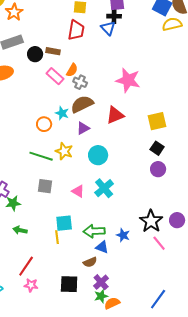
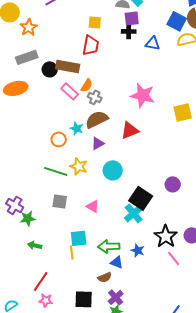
blue triangle: (108, 28) -> (153, 43), moved, turned -35
brown rectangle: (53, 51) -> (68, 66), size x1.6
yellow square: (157, 121) -> (183, 112), moved
black square: (157, 148) -> (141, 198), moved, size x1.6
cyan cross: (104, 188) -> (134, 213), moved

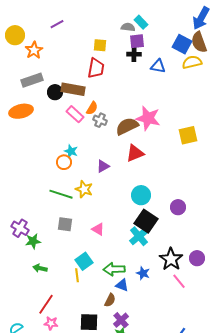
brown semicircle: (97, 119) -> (127, 126), moved
cyan star: (77, 128) -> (71, 151), moved
cyan circle: (113, 170) -> (141, 195), moved
cyan square: (79, 238) -> (84, 261), turned -30
brown semicircle: (105, 277) -> (110, 300), turned -40

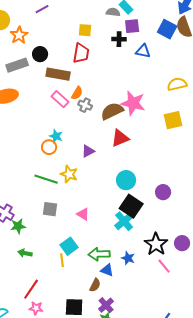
purple square: (137, 41) -> (132, 26), moved
yellow semicircle: (192, 62) -> (177, 84), moved
black circle: (55, 92) -> (40, 54), moved

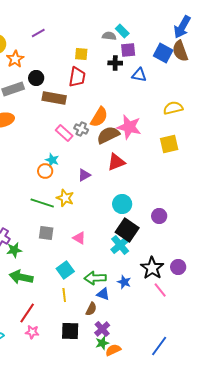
orange semicircle: (77, 93) -> (99, 117), moved, size x1.5
pink rectangle: (60, 99) -> (64, 133), moved
green arrow: (25, 253) -> (21, 277), size x1.6
yellow line: (62, 260) -> (64, 295), moved

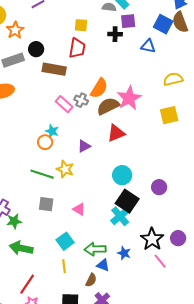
blue triangle: (139, 75) -> (148, 46), moved
pink star: (129, 127) -> (129, 98), turned 30

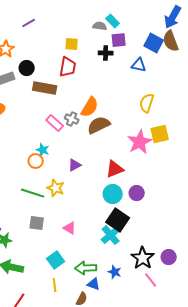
yellow semicircle: (173, 79) -> (147, 103), moved, turned -60
pink star: (129, 98) -> (140, 142), moved
red triangle: (116, 133) -> (115, 169), moved
purple circle: (159, 187) -> (137, 193), moved

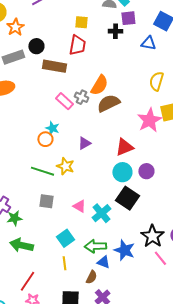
cyan cross: (111, 235) -> (101, 213), moved
blue star: (115, 272) -> (124, 250), size x1.5

